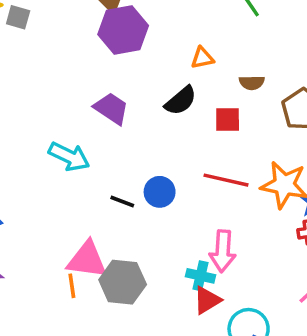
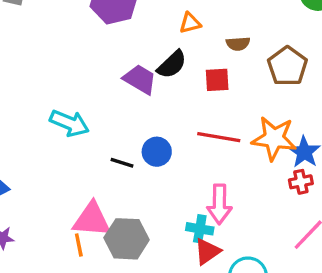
purple trapezoid: (111, 108) -> (140, 79), moved

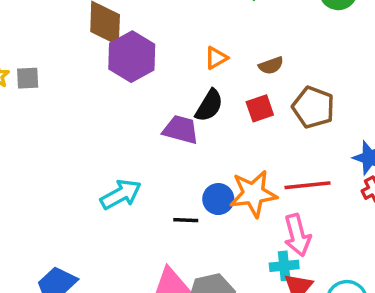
brown pentagon: (287, 66) -> (313, 107), moved
cyan arrow: (69, 123) -> (121, 194), turned -36
red line: (219, 137) -> (307, 185), moved
orange star: (274, 138) -> (253, 194), moved

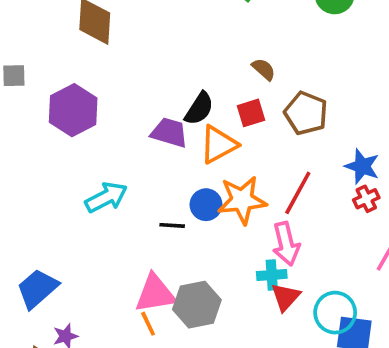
purple hexagon: (132, 57) -> (73, 110), moved
orange triangle: (216, 58) -> (218, 145), moved, size x1.6
brown semicircle: (271, 66) -> (264, 69), turned -120
red line: (307, 185) -> (298, 193), turned -57

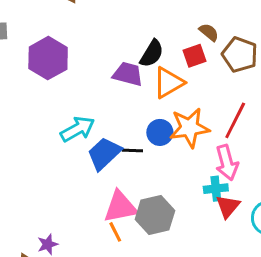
brown semicircle: (264, 69) -> (209, 32), moved
blue trapezoid: (37, 288) -> (104, 153), moved

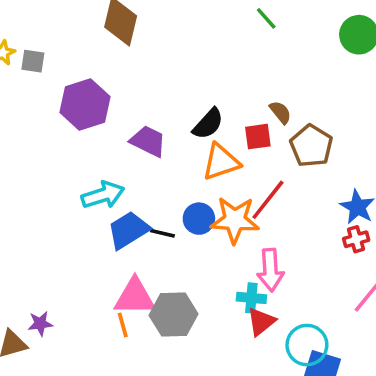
purple trapezoid: (128, 74) -> (148, 141), moved
red line: (235, 120) -> (268, 200), moved

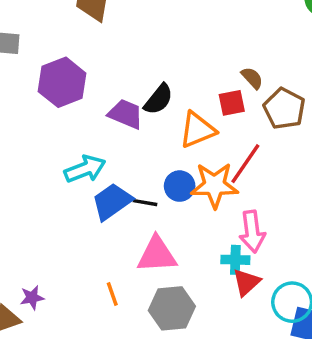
black semicircle: (208, 124) -> (158, 99), moved
pink triangle: (135, 297) -> (157, 255), moved
gray hexagon: (174, 315) -> (172, 308), moved

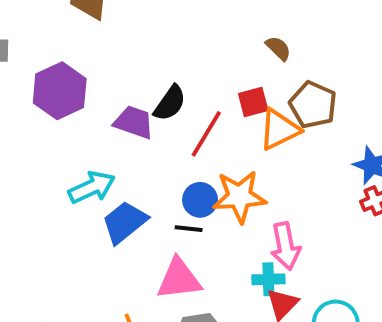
brown semicircle: (252, 78) -> (278, 48), moved
orange triangle: (197, 130) -> (279, 130), moved
red line: (245, 164) -> (206, 134), moved
black line: (145, 203) -> (189, 229), moved

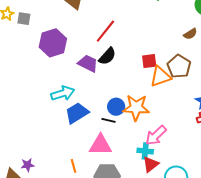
brown semicircle: (278, 48) -> (190, 34), moved, turned 96
red line: (206, 134) -> (105, 31), moved
pink arrow: (285, 246) -> (156, 135), turned 50

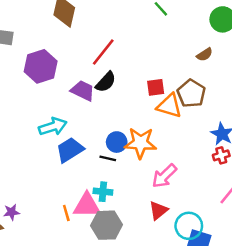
orange triangle: (160, 77) -> (169, 106), turned 35
pink triangle: (100, 145) -> (87, 205), moved
cyan cross: (145, 151) -> (103, 192), moved

